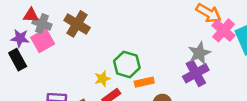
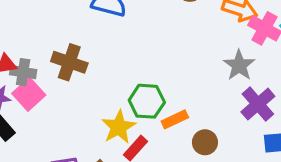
purple cross: (196, 73) -> (258, 104), moved
yellow star: (102, 79) -> (119, 127), size x1.5

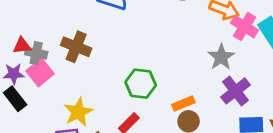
orange rectangle: (175, 119) -> (183, 104), moved
yellow star: (119, 127) -> (78, 112), moved

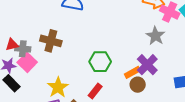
purple cross: (236, 91) -> (147, 65), moved

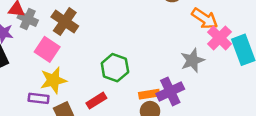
pink square: (27, 62) -> (47, 49), moved, turned -30

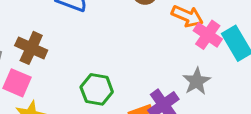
gray star: (192, 60) -> (197, 81), moved

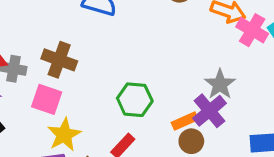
gray star: (197, 81) -> (220, 84), moved

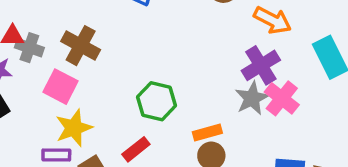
pink cross: (252, 30) -> (282, 98), moved
purple cross: (209, 111) -> (261, 65), moved

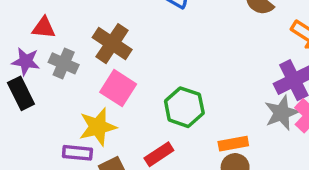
gray cross: (29, 48) -> (64, 63), moved
pink square: (60, 87) -> (118, 88), moved

